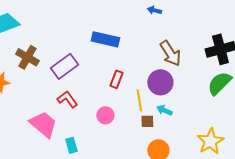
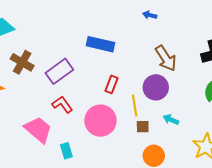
cyan arrow: (164, 110) -> (171, 120), moved
pink circle: (105, 115) -> (101, 121), size x1.8

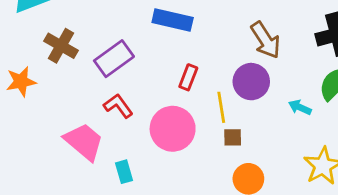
cyan arrow: (171, 120) -> (300, 107), moved

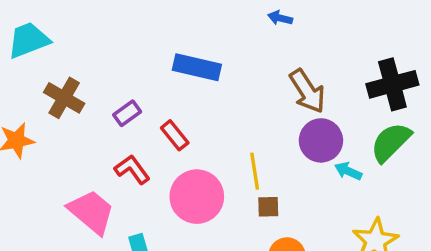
purple rectangle: (114, 59) -> (127, 113), size x0.6
red rectangle: (188, 77) -> (175, 135), moved, turned -60
purple circle: (251, 82) -> (321, 140), moved

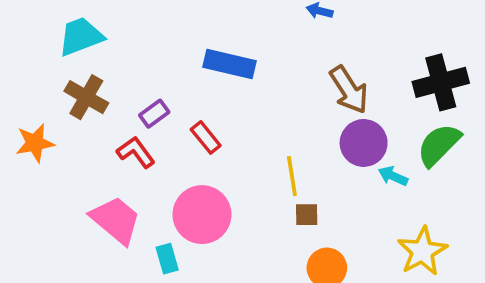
cyan trapezoid: (28, 40) -> (81, 36), moved
red L-shape: (132, 169) -> (136, 152), moved
pink circle: (197, 197) -> (202, 215), moved

